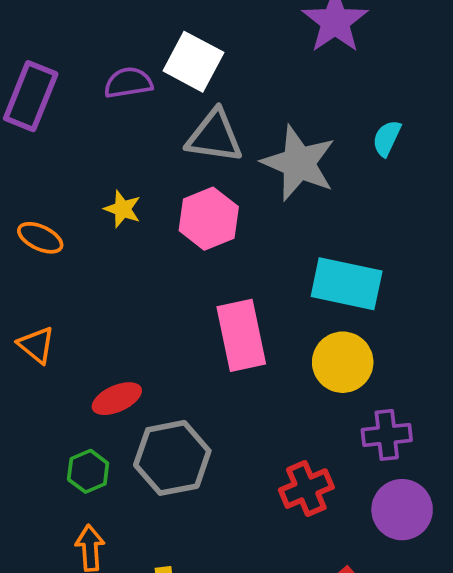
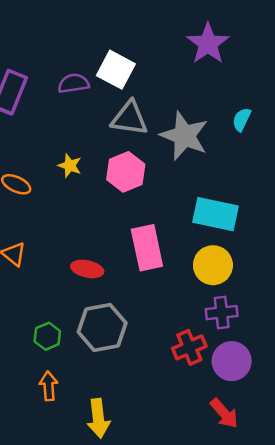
red ellipse: (117, 399) -> (87, 269), moved, turned 36
purple cross: (387, 435) -> (222, 313), moved
purple circle: (402, 510) -> (232, 361), moved

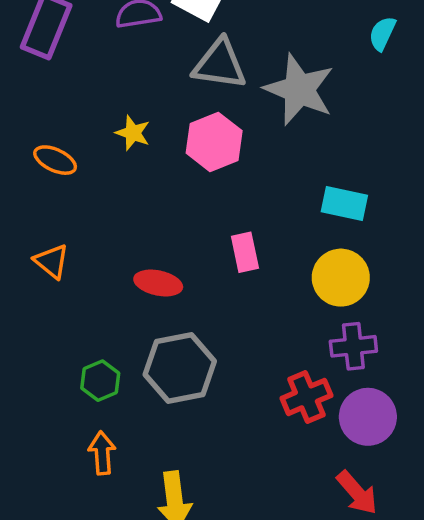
cyan semicircle: (242, 120) -> (382, 33), moved
cyan rectangle: (215, 214) -> (344, 203), size x0.7
pink rectangle: (147, 248) -> (245, 252), size x0.6

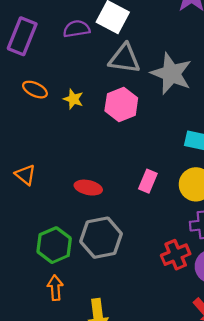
orange ellipse: (55, 160) -> (35, 90), moved
pink rectangle: (245, 252) -> (148, 181), moved, turned 35
green hexagon: (100, 381) -> (54, 245), size x1.5

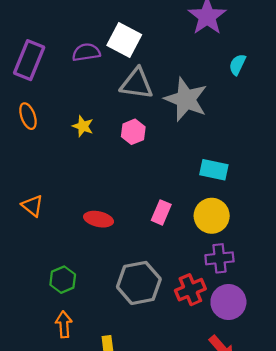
orange ellipse: (35, 90) -> (28, 116), moved, turned 45
pink hexagon: (121, 104) -> (133, 132), size x0.7
gray hexagon: (101, 238) -> (139, 283), moved
green hexagon: (54, 245) -> (63, 280), size x0.7

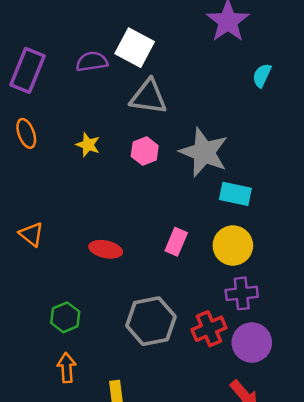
gray star: (186, 99) -> (204, 152), moved

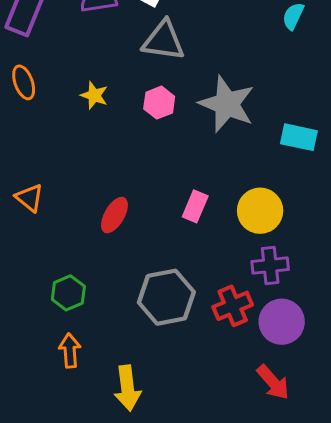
cyan rectangle: (235, 194) -> (299, 137), moved
red ellipse: (106, 249) -> (114, 215), turned -72

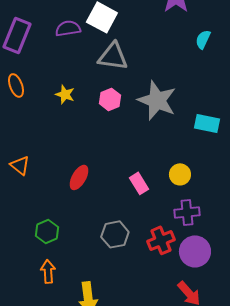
pink rectangle: (195, 206) -> (139, 183), moved, turned -55
yellow circle: (260, 211) -> (180, 174), size x0.7
gray hexagon: (166, 297) -> (115, 234), size x0.7

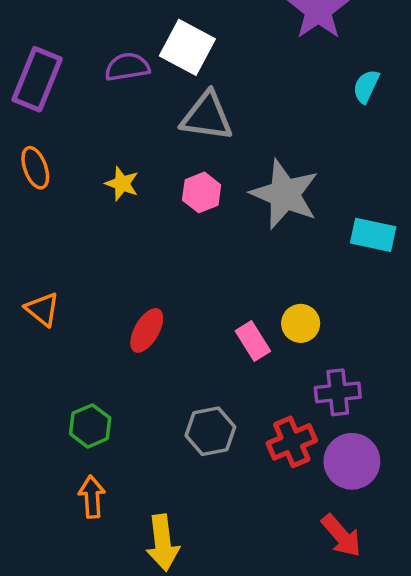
yellow circle: (180, 174) -> (301, 323), moved

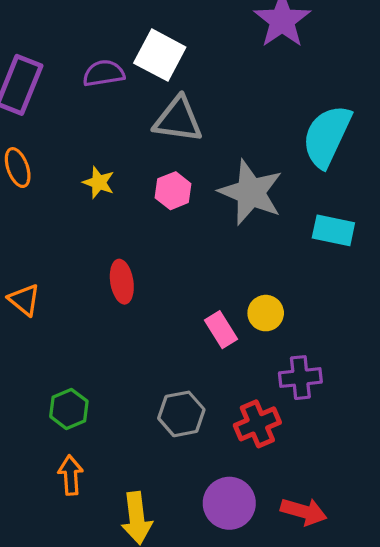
cyan semicircle: (366, 86) -> (327, 136), moved, size x2.0
red ellipse: (147, 330) -> (122, 282), moved, turned -39
purple circle: (352, 461) -> (229, 503), moved
red arrow: (341, 536) -> (304, 511), turned -33

